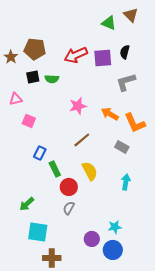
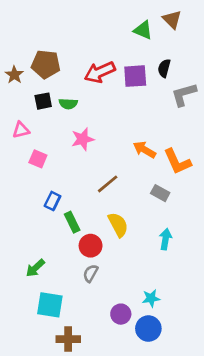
gray L-shape: (126, 82) -> (184, 94), moved
pink star: (78, 106) -> (83, 139), moved

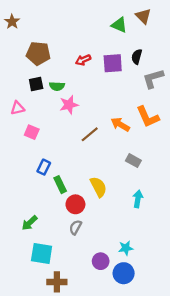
red arrow: (100, 72) -> (83, 60), size x0.6
brown star: (14, 75) -> (12, 22), moved
pink star: (83, 139) -> (69, 105), moved
orange L-shape: (177, 162) -> (148, 117), moved
brown line: (108, 184) -> (90, 134), moved

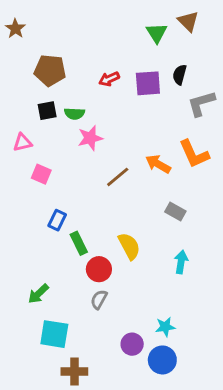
green triangle: (119, 25) -> (157, 33), turned 35

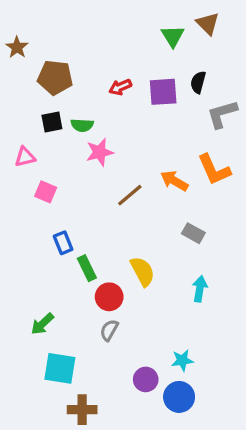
brown star: (15, 29) -> (17, 47), moved
blue rectangle: (57, 220) -> (63, 243), turned -48

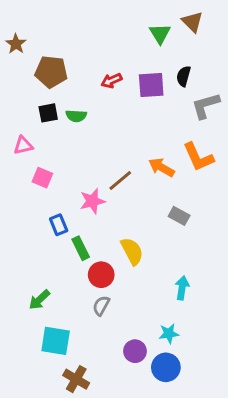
pink star: (100, 152) -> (92, 201), moved
cyan arrow: (200, 289) -> (182, 288), moved
brown cross: (82, 410) -> (76, 379), turned 30

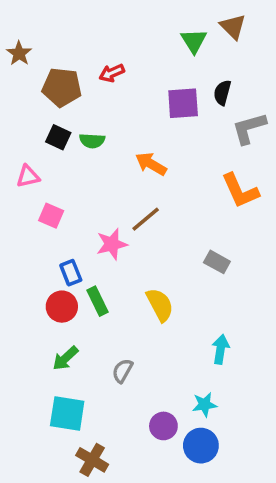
red arrow: (111, 81) -> (112, 73), moved
black square: (48, 113) -> (58, 137), turned 36
orange arrow: (161, 167) -> (151, 164), moved
red circle: (101, 275) -> (62, 307), moved
green arrow: (39, 300) -> (65, 358), moved

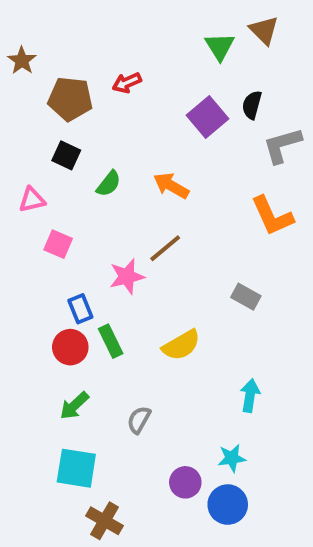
purple square: (183, 103) -> (208, 117), turned -36
green semicircle: (92, 141) -> (109, 184), moved, turned -55
yellow semicircle: (160, 305) -> (181, 345), turned 88

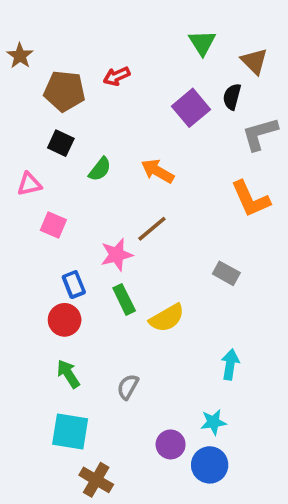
brown triangle: (264, 30) -> (254, 61), moved
green rectangle: (111, 341) -> (124, 299), moved
green arrow: (74, 406) -> (68, 374), turned 100

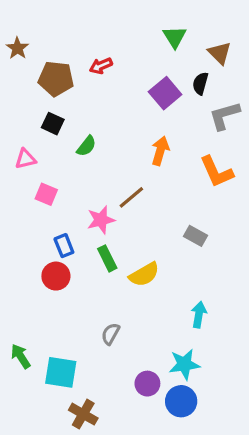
orange arrow: (158, 171) -> (160, 151), moved, turned 76
green arrow: (68, 374) -> (21, 356), moved
cyan star: (213, 422) -> (184, 364), size x1.4

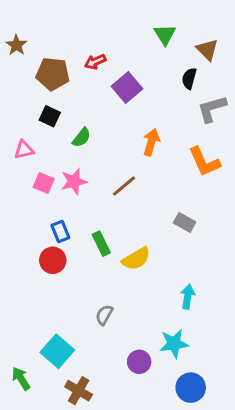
purple square: (165, 93) -> (127, 88), moved
pink star: (101, 220) -> (74, 181), moved
green arrow: (21, 356) -> (21, 378), moved
cyan square: (61, 372) -> (57, 351), turned 32
blue circle: (181, 401) -> (191, 388), moved

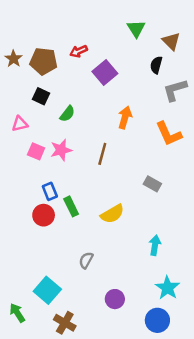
brown star: (16, 45) -> (13, 59), moved
brown line: (124, 186) -> (102, 154), turned -35
green rectangle: (101, 244) -> (71, 206), moved
cyan star: (174, 344) -> (167, 288), moved, turned -30

